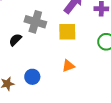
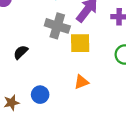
gray cross: (35, 22) -> (57, 26), moved

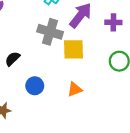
blue circle: (40, 95) -> (35, 86), moved

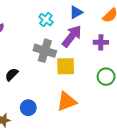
blue circle: (35, 86) -> (28, 108), moved
orange triangle: (75, 89) -> (67, 101), size x1.5

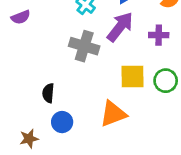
yellow square: (66, 66) -> (132, 76), moved
black semicircle: (12, 75) -> (48, 93), moved, turned -40

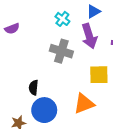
purple arrow: (120, 27) -> (89, 36), turned 125
blue circle: (62, 122) -> (44, 110), size x1.5

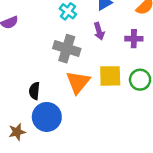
purple arrow: (89, 36) -> (99, 31), size x0.6
orange triangle: (84, 104) -> (78, 82), moved, turned -30

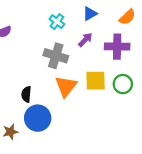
purple arrow: (99, 31) -> (85, 40), turned -119
purple cross: (134, 39) -> (117, 47), size x1.5

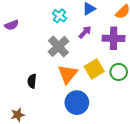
gray cross: (56, 56) -> (58, 46), turned 30
yellow square: (96, 81) -> (94, 69), turned -30
blue circle: (38, 118) -> (77, 103), moved

